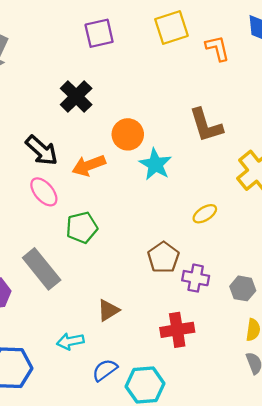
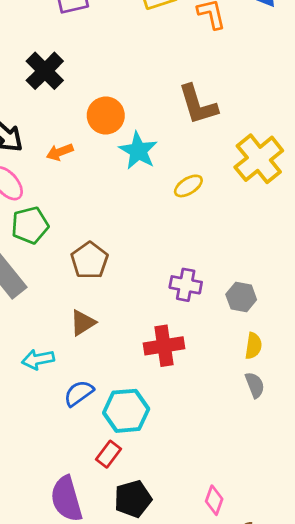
orange arrow: (89, 165) -> (60, 152), size x0.7
yellow ellipse: (205, 214) -> (188, 186), moved
green pentagon: (82, 228) -> (30, 225), moved
brown pentagon: (163, 257) -> (90, 260), moved

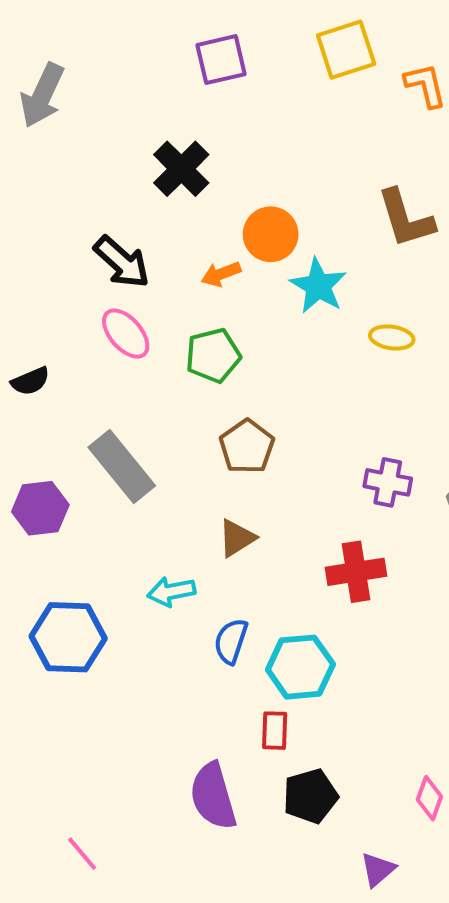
orange arrow: (60, 152) -> (221, 274), moved
yellow ellipse: (188, 186) -> (392, 338), turned 40
green pentagon: (30, 225) -> (213, 355), moved
blue semicircle: (79, 393) -> (231, 641), turned -36
red rectangle: (108, 454) -> (275, 731), turned -35

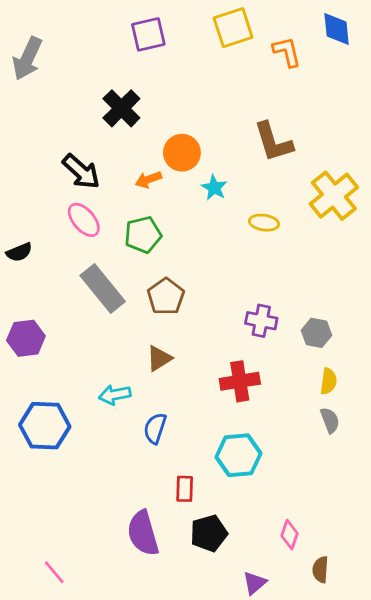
cyan star: (318, 286) -> (214, 188), size x0.7
gray rectangle: (122, 467) -> (103, 288), moved
cyan hexagon: (300, 667) -> (238, 455), moved

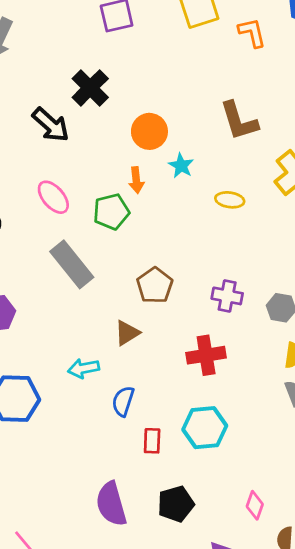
black arrow: (81, 172) -> (51, 125), moved
orange arrow: (148, 180) -> (136, 180), moved, turned -75
brown pentagon: (166, 297) -> (155, 285), moved
red rectangle: (185, 489) -> (152, 441), moved

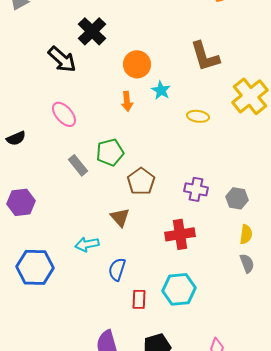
green pentagon: (111, 212) -> (110, 152), moved
gray rectangle: (72, 264) -> (78, 165), size x0.6
brown triangle: (127, 333) -> (120, 217), turned -40

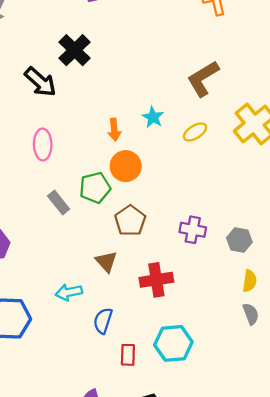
brown L-shape: (205, 56) -> (203, 79), turned 76
orange circle: (137, 64) -> (126, 166), moved
pink ellipse: (64, 114) -> (43, 144), turned 40
yellow ellipse: (198, 116) -> (195, 132), moved, turned -40
red cross: (180, 234) -> (156, 280), moved

